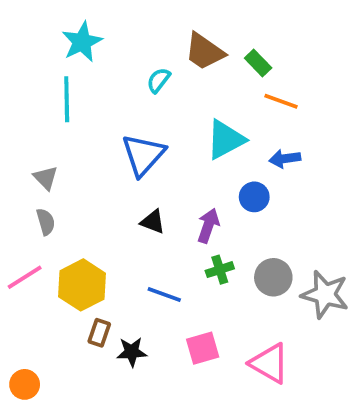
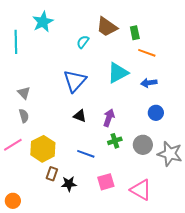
green rectangle: (258, 63) -> (135, 33), turned 32
cyan line: (67, 99) -> (16, 42), moved
blue circle: (254, 197) -> (156, 113), moved

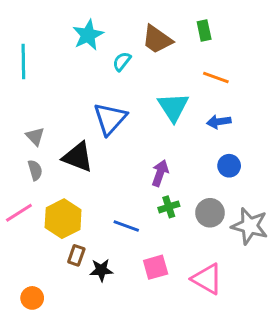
cyan star: (43, 22) -> (88, 35), moved
green rectangle: (135, 33) -> (204, 31), moved
cyan triangle: (118, 73) -> (173, 107), turned -35
black triangle: (80, 116) -> (78, 157), moved, size x1.6
orange circle: (13, 201) -> (32, 298), moved

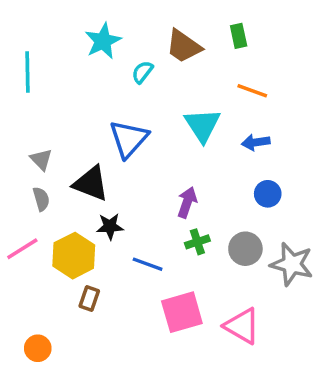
pink square: (156, 267) -> (182, 312), size x1.4
black star: (101, 270) -> (110, 226), moved

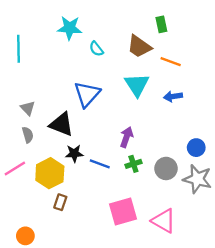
cyan star: (103, 41) -> (70, 28), turned 30
brown trapezoid: (184, 46) -> (139, 46), moved
cyan semicircle: (142, 72) -> (96, 49), turned -77
blue circle: (268, 194) -> (196, 148), moved
blue line: (148, 264) -> (100, 164), moved

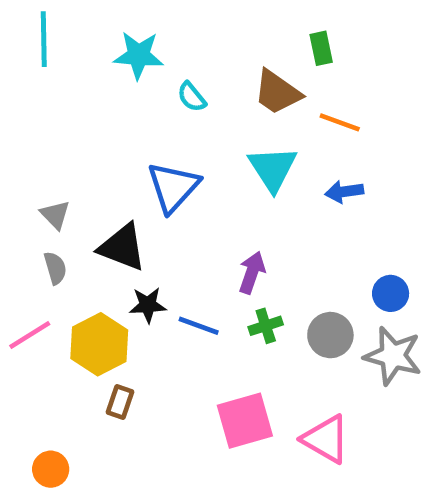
cyan line: (18, 49) -> (44, 39), moved

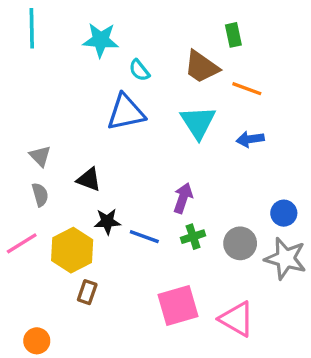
blue triangle: (173, 187) -> (126, 112), moved, turned 36
black triangle: (122, 247) -> (89, 179), size x0.7

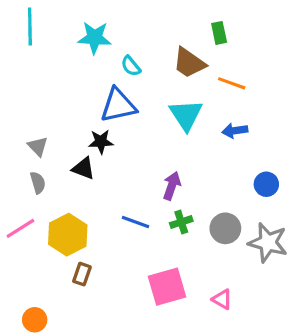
blue circle: (284, 213) -> (266, 184), moved
black star: (107, 222) -> (101, 142), moved
pink triangle: (237, 319) -> (222, 299), size x0.6

